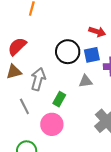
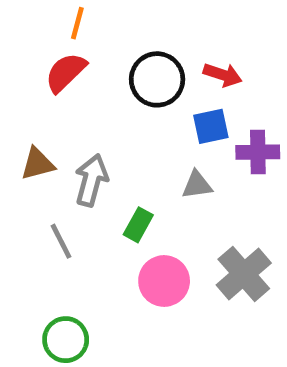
red semicircle: (17, 46) -> (66, 72), moved
black circle: (68, 52) -> (157, 79), moved
pink circle: (52, 124) -> (164, 281), moved

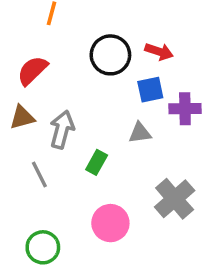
red semicircle: (66, 72) -> (32, 71), moved
pink circle: (164, 281) -> (110, 223), moved

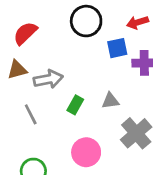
red arrow: (159, 51) -> (138, 22), moved, turned 145
gray arrow: (62, 129) -> (48, 79), turned 64
gray triangle: (140, 133) -> (110, 101), moved

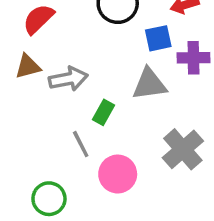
gray triangle: (110, 101) -> (149, 84), moved, size x1.5
gray line: (31, 114) -> (81, 144), moved

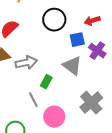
purple cross: (193, 58) -> (97, 51), turned 36
gray triangle: (149, 84) -> (72, 66), turned 45

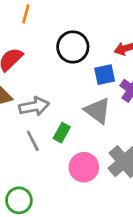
gray line: (33, 100) -> (33, 141), moved
pink circle: (54, 117) -> (84, 167), moved

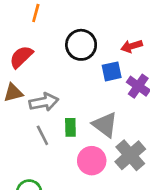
gray triangle: (98, 111) -> (105, 125), moved
green rectangle: (62, 133) -> (70, 127), turned -30

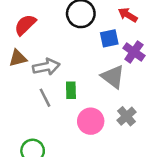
red arrow: (132, 46) -> (128, 15), turned 48
gray triangle: (105, 125) -> (113, 77), moved
gray cross: (130, 155) -> (127, 116), size x0.7

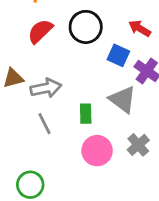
red semicircle: (25, 25) -> (40, 31), moved
blue square: (109, 38) -> (118, 55), turned 36
green rectangle: (71, 90) -> (86, 114), moved

